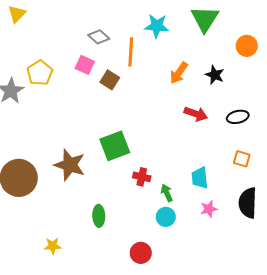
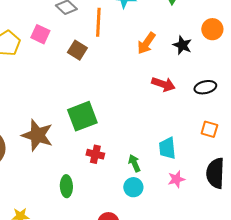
orange circle: (247, 46) -> (212, 29), moved
pink square: (85, 65) -> (40, 34), moved
red cross: (142, 177) -> (95, 154), moved

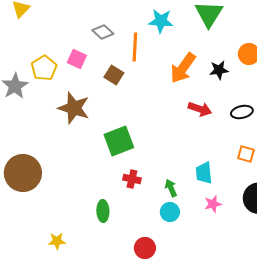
orange arrow: (146, 43) -> (183, 68), size x1.4
black star: (182, 45) -> (219, 70), turned -30
brown star: (37, 135) -> (74, 108), moved

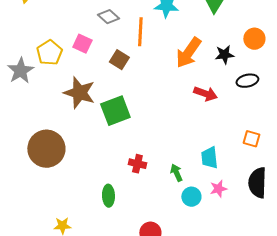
black ellipse: (242, 112) -> (247, 81), moved
green square: (119, 141) -> (115, 111), moved
brown circle: (23, 173) -> (46, 149), moved
cyan circle: (170, 212) -> (191, 197), moved

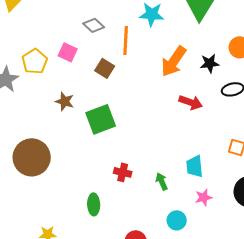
brown star: (79, 93) -> (65, 101), size x0.6
cyan circle: (191, 197) -> (177, 220), moved

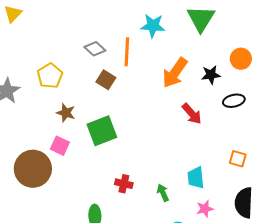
gray diamond: (94, 25) -> (95, 49), moved
pink square: (68, 52) -> (60, 146), moved
yellow pentagon: (35, 61) -> (50, 76), moved
red arrow: (191, 102) -> (192, 114), turned 30

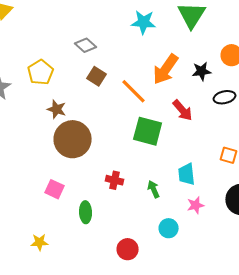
orange line: (127, 52) -> (134, 91), moved, turned -48
green square: (102, 131) -> (148, 131), moved, turned 36
pink square: (60, 146) -> (55, 189), moved
brown circle: (33, 169) -> (73, 139), moved

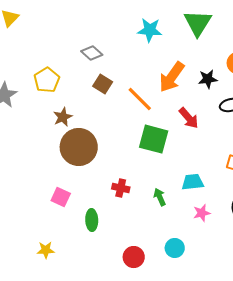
brown star: (57, 109) -> (63, 117), turned 30
cyan trapezoid: (187, 174) -> (193, 182), turned 90
cyan circle: (169, 228) -> (175, 248), moved

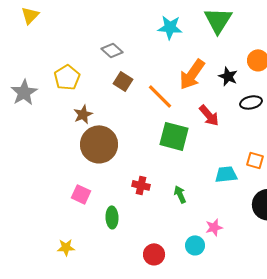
black star: (208, 79) -> (228, 76), turned 30
cyan trapezoid: (193, 182) -> (226, 174), moved
pink star: (202, 213) -> (214, 227), moved

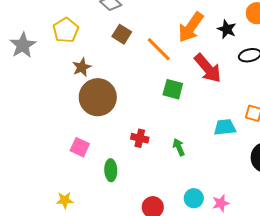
red arrow: (209, 115) -> (208, 68), size x1.4
green square: (174, 136) -> (173, 89), size x0.7
pink star: (214, 227) -> (221, 203), moved

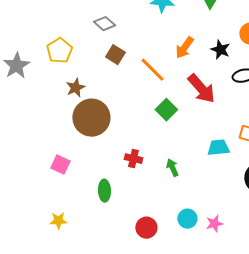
orange arrow: (191, 27) -> (184, 48), size x0.7
green square: (173, 89) -> (166, 110), turned 30
pink square: (80, 147) -> (60, 165), moved

